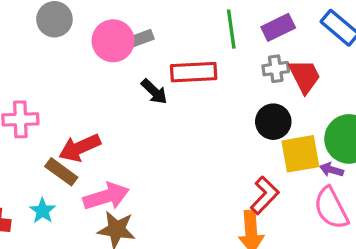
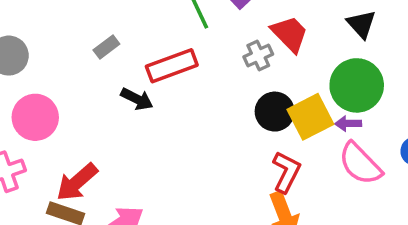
pink circle: (113, 41) -> (35, 117), moved
gray cross: (276, 69) -> (258, 55), moved
black circle: (273, 122) -> (275, 112), moved

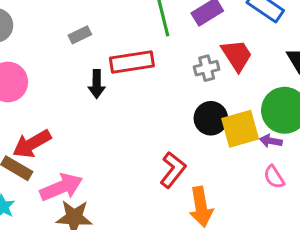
black arrow: (137, 99) -> (97, 84), turned 52
pink semicircle: (360, 164) -> (274, 177), size x0.6
red L-shape: (286, 172) -> (173, 170), moved

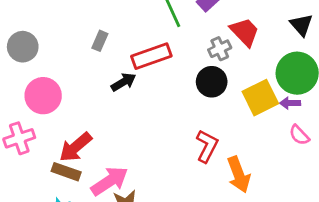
gray rectangle: (80, 35) -> (100, 41), turned -30
black arrow: (97, 84) -> (123, 82), turned -110
black circle: (211, 118) -> (212, 82), moved

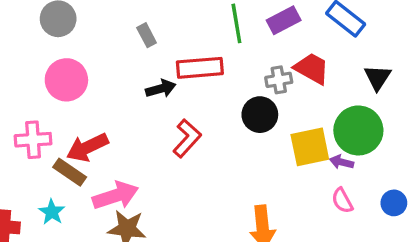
red trapezoid: (245, 32) -> (312, 68), turned -32
gray rectangle: (100, 41) -> (147, 35), turned -66
pink cross: (19, 138) -> (33, 140), moved
red L-shape: (207, 146) -> (187, 138), moved

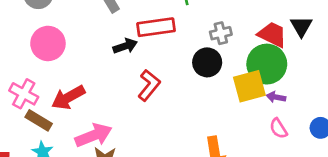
red trapezoid: (312, 68) -> (272, 34), moved
green circle: (358, 130) -> (267, 64), moved
pink cross: (33, 140) -> (24, 94), turned 36
brown rectangle: (70, 172) -> (39, 120), moved

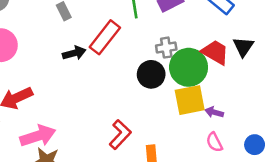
red rectangle: (156, 27) -> (105, 37), turned -48
green circle: (267, 64) -> (189, 67), moved
red L-shape: (149, 85) -> (120, 134), moved

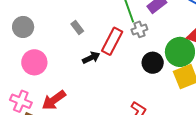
gray cross: (166, 48) -> (139, 29), moved

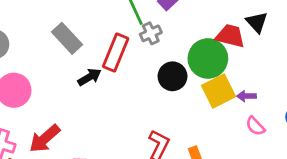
gray rectangle: (77, 27) -> (67, 38), size x1.6

